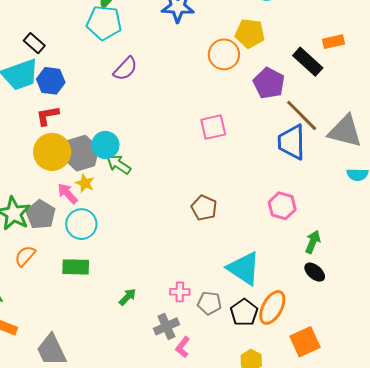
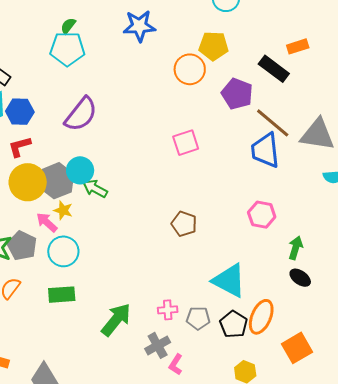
purple semicircle: (125, 69) -> (81, 114), moved, size x1.4
green arrow: (128, 297) -> (116, 320), size x1.8

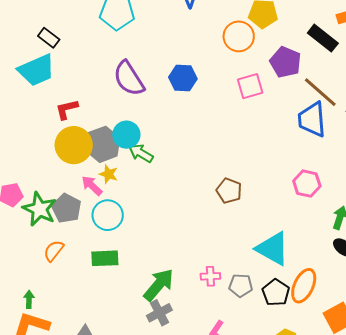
blue hexagon: (20, 112) -> (183, 78), moved
purple semicircle: (81, 114) -> (129, 79), turned 108
pink square: (186, 143) -> (250, 86), moved
gray cross: (158, 345) -> (159, 313), moved

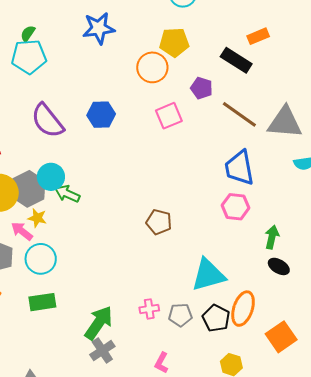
purple pentagon: (285, 62) -> (202, 88), size x0.7
blue trapezoid: (312, 119) -> (239, 168), moved
cyan triangle: (273, 249) -> (208, 275), turned -39

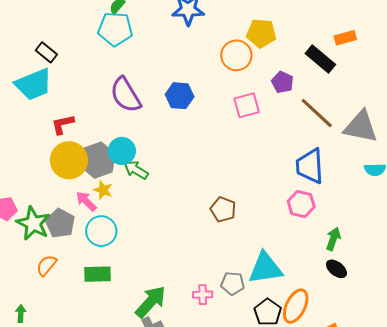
gray pentagon: (180, 315) -> (233, 283), moved

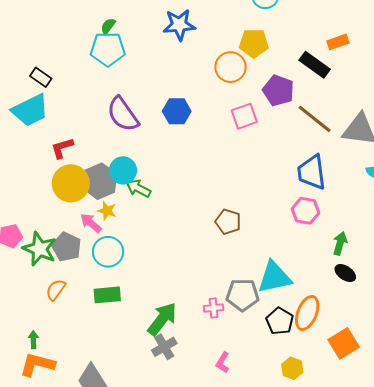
purple pentagon: (283, 82) -> (278, 91), size x1.4
gray pentagon: (233, 283) -> (243, 295), size x1.4

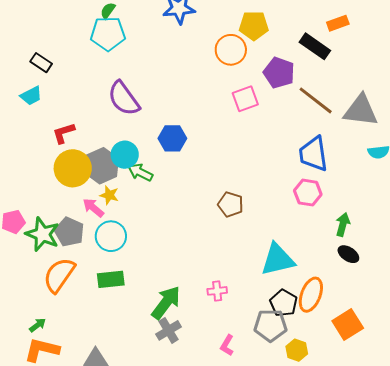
cyan trapezoid: (30, 110) -> (31, 96), size x0.6
blue hexagon: (177, 111) -> (172, 138), moved
orange semicircle: (56, 290) -> (59, 275), size x1.6
gray pentagon: (243, 295) -> (270, 325), moved
green arrow: (33, 340) -> (38, 325), turned 54

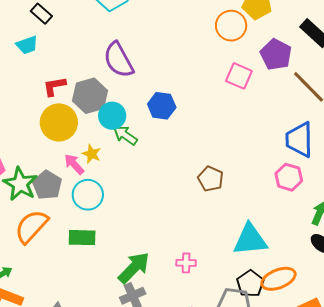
pink square: (245, 99) -> (239, 76), turned 36
gray hexagon: (102, 166) -> (90, 96), moved
orange ellipse: (311, 295) -> (278, 279), turned 40

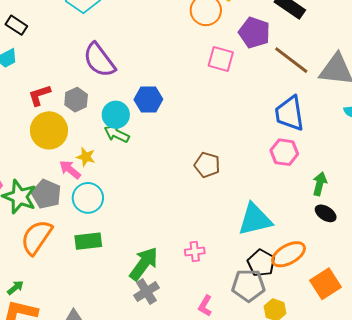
gray hexagon: (90, 96) -> (76, 100), size x0.7
cyan circle: (112, 116) -> (116, 115), moved

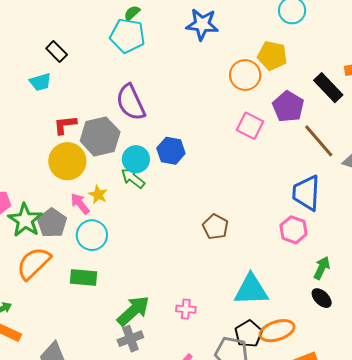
gray hexagon: (76, 100) -> (100, 136), size x1.6

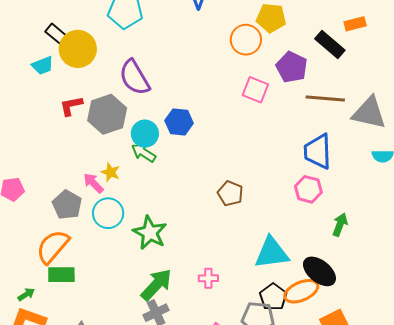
brown line: (319, 141) -> (325, 98), turned -39
yellow circle: (67, 161) -> (78, 49), moved
green star: (25, 220) -> (150, 233), moved
green rectangle: (83, 277) -> (61, 275), moved
black ellipse: (322, 298) -> (319, 271), moved, size x1.6

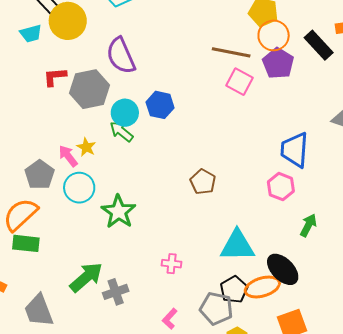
orange circle: (246, 40) -> (274, 35), moved
brown line: (325, 98) -> (231, 52), moved
green arrow: (156, 285) -> (86, 277), moved

